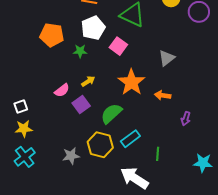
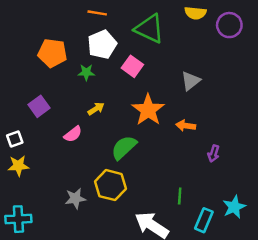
pink semicircle: (62, 90) -> (73, 134), moved
purple square: (81, 104) -> (39, 106), moved
cyan rectangle: (130, 139) -> (204, 220), moved, turned -30
cyan cross: (25, 157) -> (18, 219), moved, turned 35
cyan star: (203, 163) -> (234, 207), turned -30

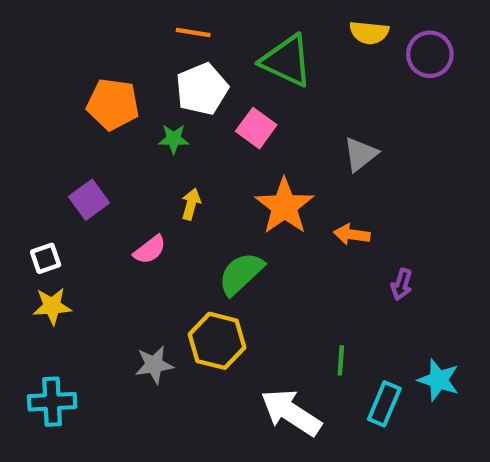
yellow arrow: (96, 109) -> (191, 204), turned -42
cyan star: (234, 207) -> (439, 380), turned -30

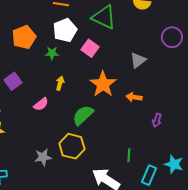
purple circle: (430, 54) -> (172, 37), moved
orange pentagon: (113, 104) -> (24, 37), turned -30

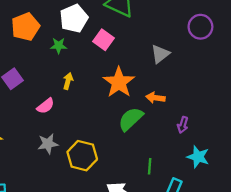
green semicircle: (83, 115) -> (131, 119), moved
gray star: (43, 157) -> (48, 144), moved
cyan star: (174, 164) -> (198, 157), moved

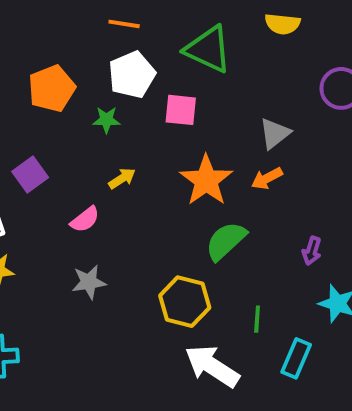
pink square: (103, 40) -> (181, 110), turned -30
yellow arrow: (68, 81) -> (122, 178), turned 42
orange arrow: (156, 98) -> (267, 178), moved, turned -36
yellow hexagon: (82, 156) -> (185, 302), moved

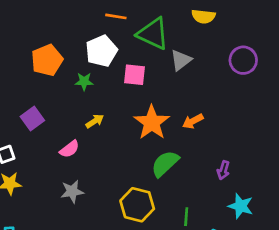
orange line: (124, 24) -> (116, 16), moved
gray triangle: (275, 133) -> (181, 60), moved

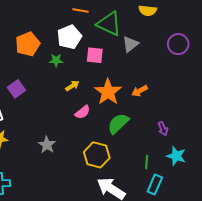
yellow arrow: (95, 121) -> (72, 86), moved
pink semicircle: (70, 149) -> (83, 112), moved
purple arrow: (223, 170) -> (163, 129), turned -40
gray star: (72, 191) -> (47, 145), turned -30
green line: (186, 217) -> (147, 162), moved

